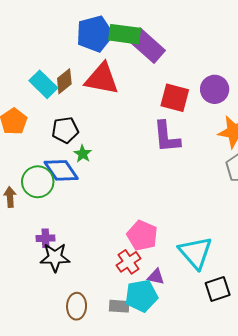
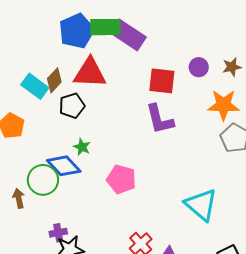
purple circle: (215, 89) -> (199, 67), size x0.7
black pentagon: (65, 130) -> (72, 106), moved
pink pentagon: (142, 236) -> (121, 179), moved
cyan triangle: (195, 253) -> (201, 205), moved

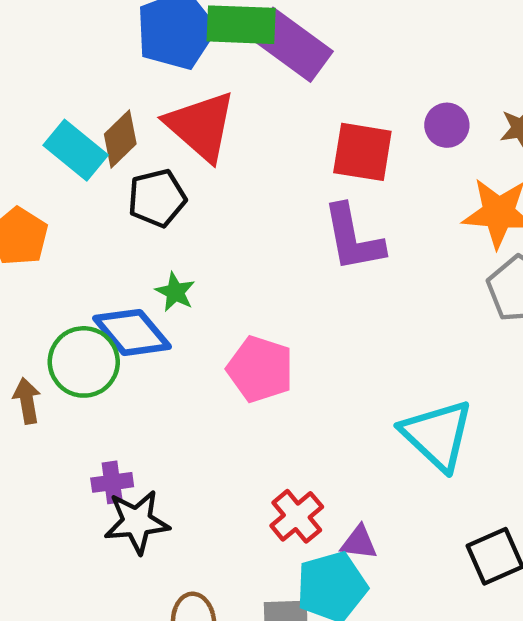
red triangle: (90, 73) -> (201, 126), turned 36

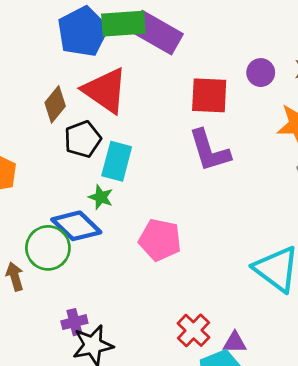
cyan rectangle: (76, 150) -> (117, 161), moved, turned 72

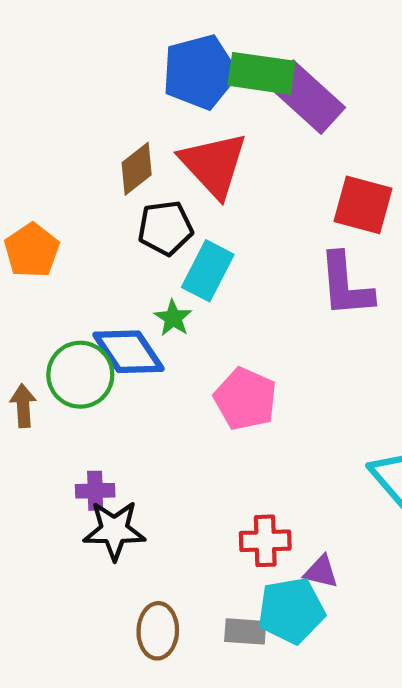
red cross: (193, 330) -> (265, 541), turned 32

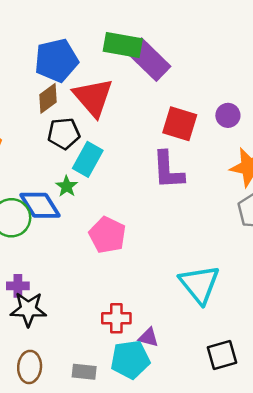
blue pentagon: (200, 72) -> (56, 60), moved
brown ellipse: (158, 631) -> (30, 367), moved
gray rectangle: (245, 631) -> (84, 372), moved

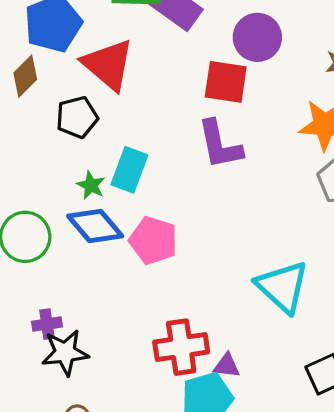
brown diamond: (48, 98) -> (25, 76), moved
purple circle: (228, 115) -> (257, 37), moved, size x1.5
cyan rectangle: (88, 159) -> (129, 170), moved
blue diamond: (40, 205) -> (95, 226), moved
red cross: (116, 318) -> (181, 347), size x1.4

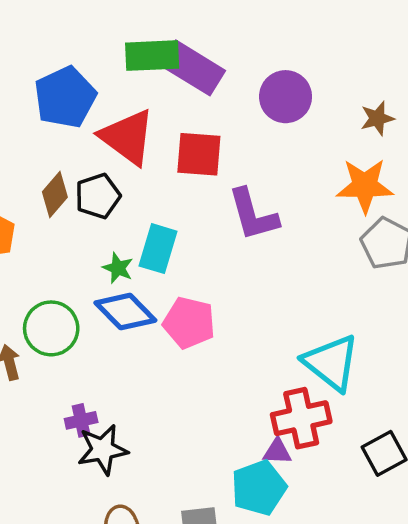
brown diamond: (25, 76) -> (55, 195), moved
red square: (226, 82) -> (199, 154), moved
red cross: (181, 347) -> (301, 418), moved

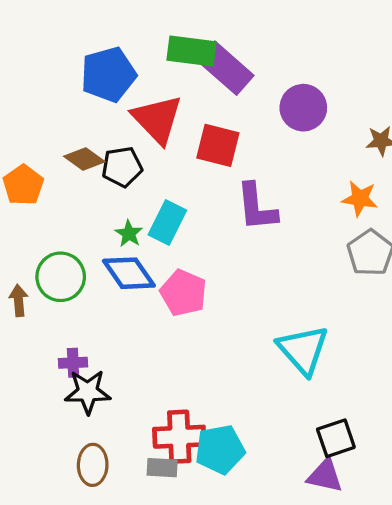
orange star: (365, 186) -> (360, 199), size x0.7
brown diamond: (55, 195) -> (84, 159), turned 75
red cross: (301, 418) -> (179, 437), moved
purple triangle: (277, 452) -> (325, 476), moved, size x1.4

